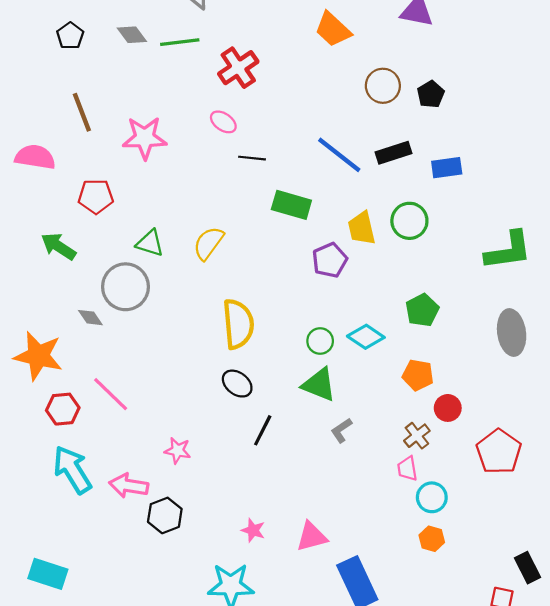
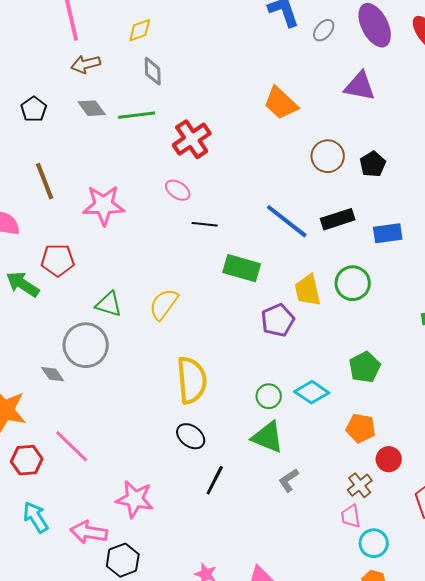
green arrow: (58, 246) -> (23, 284), moved
pink star: (178, 451) -> (135, 499), size x1.5
cyan arrow: (72, 470) -> (36, 517), size x0.7

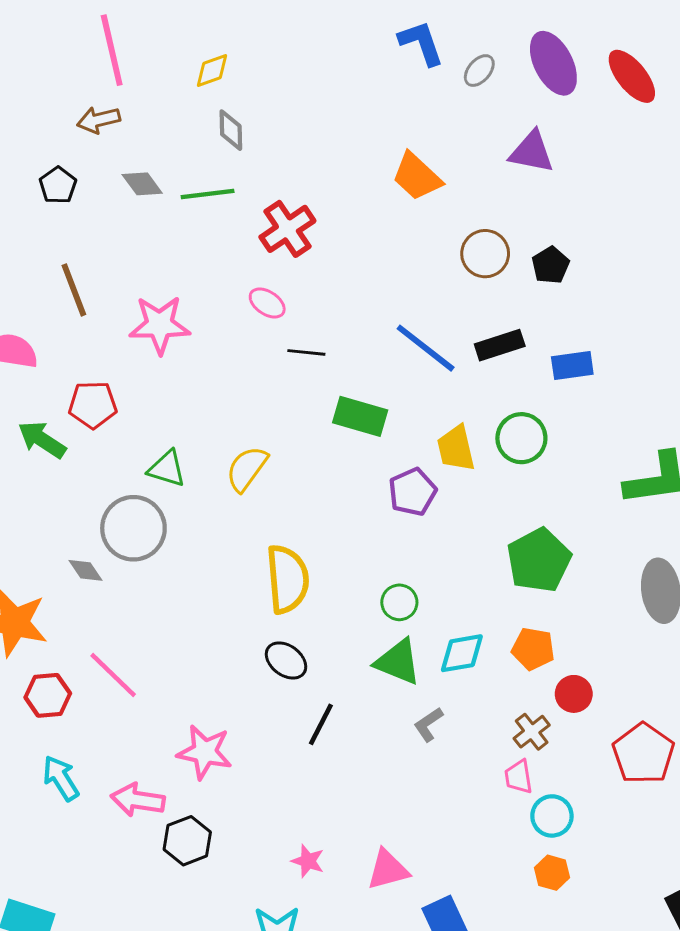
brown arrow: (86, 64) -> (99, 120), moved
green pentagon: (365, 367) -> (539, 560), size x1.4
cyan diamond: (312, 392) -> (462, 653), moved, turned -44

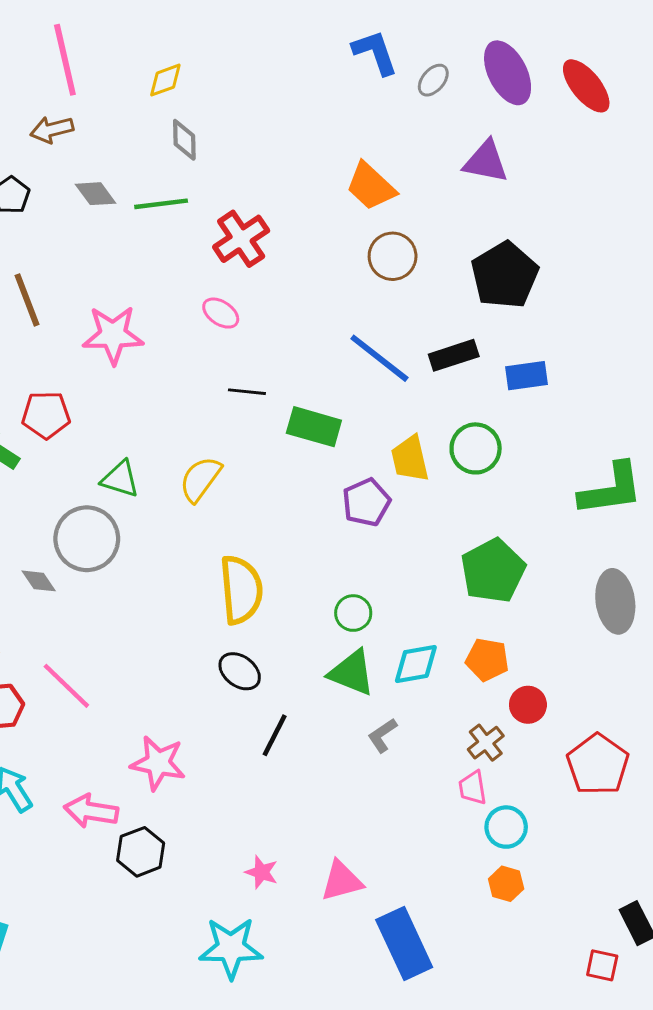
brown circle: (485, 254) -> (393, 256), moved
black pentagon: (550, 265) -> (505, 275), size x1.8
black line: (306, 352) -> (247, 392), moved

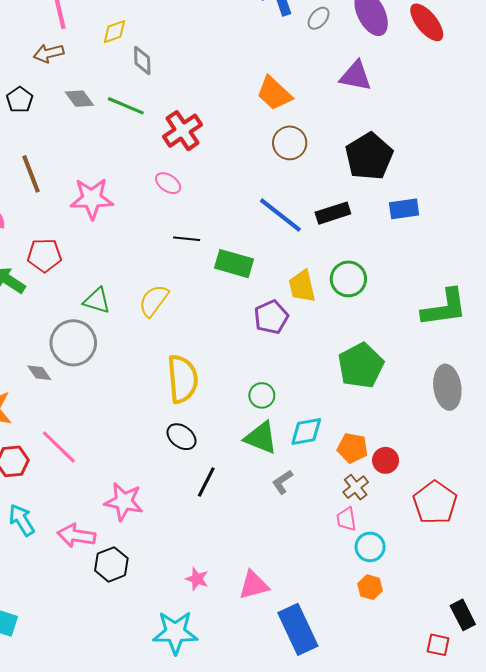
yellow diamond: (165, 80) -> (114, 32), moved
green line: (161, 204) -> (126, 106), turned 30
blue rectangle: (526, 376) -> (404, 209), moved
orange pentagon: (487, 660) -> (353, 448), moved

